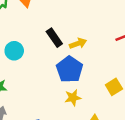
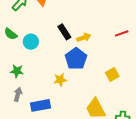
yellow star: (73, 98) -> (60, 80), moved

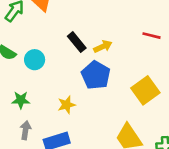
red line: (122, 33) -> (152, 36), turned 40
yellow square: (112, 75) -> (145, 90), size x1.5
yellow star: (60, 80) -> (67, 105), moved

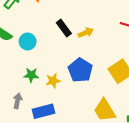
blue pentagon: (96, 75) -> (80, 70), moved
green star: (21, 100) -> (31, 75), moved

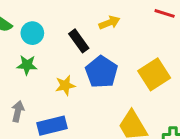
black rectangle: (64, 28) -> (79, 41), moved
green star: (31, 75) -> (27, 65), moved

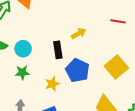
black rectangle: (79, 41) -> (58, 50), turned 35

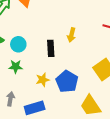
yellow arrow: (79, 33) -> (72, 35), turned 128
blue pentagon: (78, 70) -> (67, 81), moved

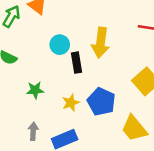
yellow arrow: (72, 35) -> (101, 43), size x1.6
cyan circle: (18, 44) -> (60, 45), moved

